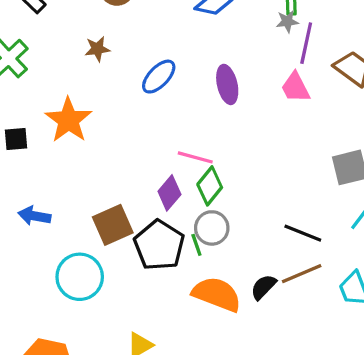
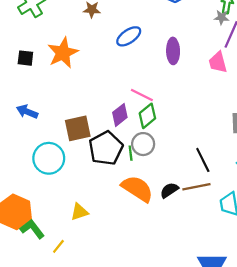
black line: (303, 233) -> (203, 160), turned 30

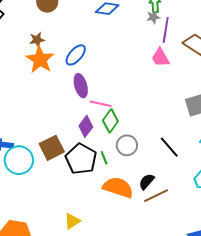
purple ellipse: (173, 51) -> (81, 86), moved
orange star: (63, 53) -> (40, 60), moved
gray circle: (143, 144) -> (127, 145), moved
cyan circle: (49, 158) -> (19, 160), moved
brown line: (196, 187) -> (156, 196), moved

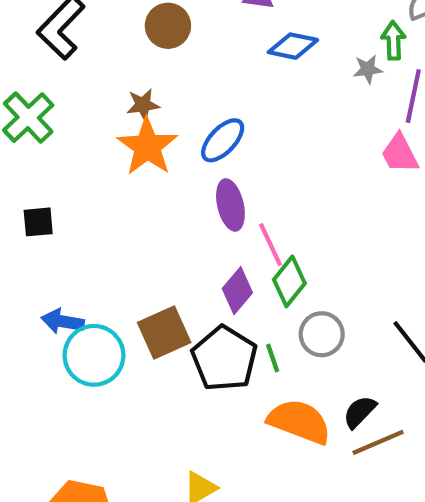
gray star: (153, 17) -> (368, 69), moved
pink line: (101, 104) -> (270, 245), turned 50

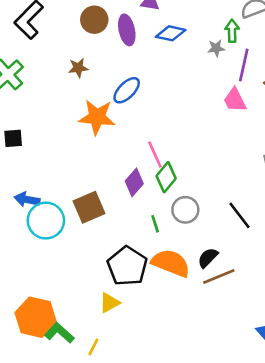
orange star: (147, 147) -> (97, 117), moved, turned -30
purple ellipse: (230, 205) -> (127, 30), moved
black pentagon: (224, 359) -> (127, 266), moved

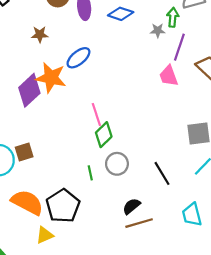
purple diamond: (134, 182) -> (29, 90), moved, size x1.4
brown square: (89, 207) -> (24, 152), moved, size x0.7
orange semicircle: (171, 263) -> (27, 202), moved

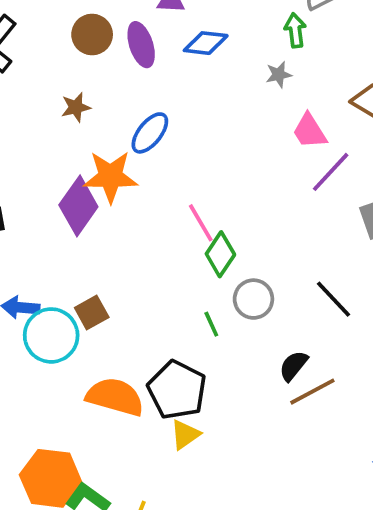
gray star: (158, 30) -> (279, 75), moved
purple line: (179, 47) -> (331, 172), moved, turned 36
yellow triangle: (45, 235) -> (185, 434), moved

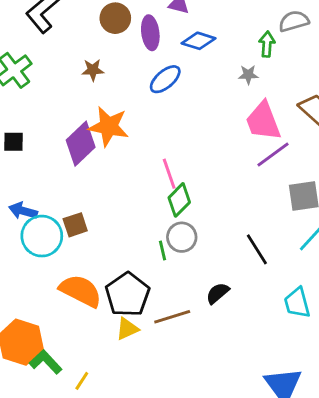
pink trapezoid: (310, 131) -> (263, 121), size x1.4
blue ellipse: (150, 133) -> (165, 79), moved
gray circle: (253, 299) -> (182, 237), moved
brown line: (312, 392) -> (172, 317), moved

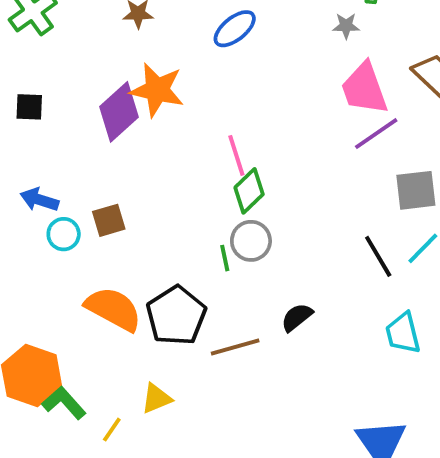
cyan circle: (42, 236) -> (64, 234), size x0.6
black line: (257, 249) -> (378, 256), moved
yellow triangle: (127, 329) -> (156, 398), moved

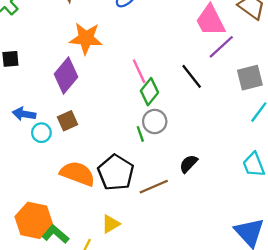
purple diamond: (119, 112) -> (66, 75), moved
black line: (378, 256) -> (192, 76), moved

